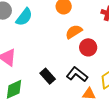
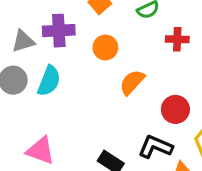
red circle: (88, 47) -> (175, 109), moved

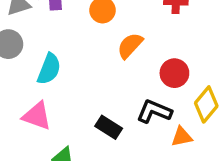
cyan semicircle: (49, 81) -> (49, 69), moved

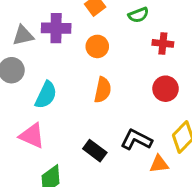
orange semicircle: (130, 46) -> (103, 90), moved, turned 145
red circle: (174, 73) -> (166, 89), moved

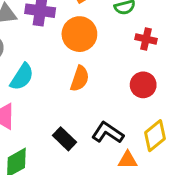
orange circle: (97, 46) -> (79, 34), size x1.5

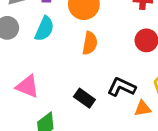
cyan semicircle: (22, 77) -> (44, 29), moved

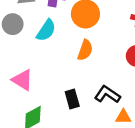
black rectangle: (84, 98) -> (72, 99), turned 30

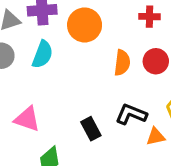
orange semicircle: (85, 50) -> (122, 63), moved

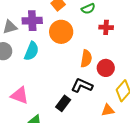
red circle: (156, 61) -> (106, 68), moved
black L-shape: (131, 114) -> (82, 85), moved
black rectangle: (91, 129) -> (63, 103), turned 63

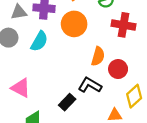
red cross: (106, 27) -> (124, 25), size x1.5

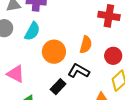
orange circle: (74, 24) -> (54, 52), moved
red circle: (118, 69) -> (113, 56), moved

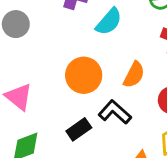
cyan semicircle: (32, 31) -> (109, 22), moved

